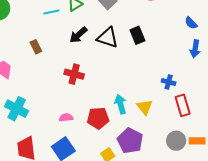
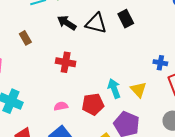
black arrow: (78, 35) -> (67, 23), turned 78

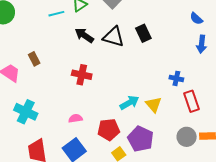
brown rectangle: (25, 38) -> (34, 59), moved
cyan arrow: (114, 89) -> (129, 103), turned 78
red pentagon: (93, 104) -> (109, 130), moved

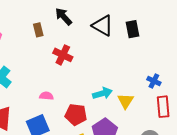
black arrow: (84, 35) -> (64, 17), moved
brown rectangle: (34, 59) -> (38, 30), moved

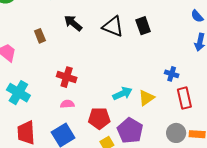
brown rectangle: (38, 30) -> (40, 36), moved
red cross: (63, 55) -> (67, 77), moved
yellow triangle: (126, 101) -> (146, 98), turned 30

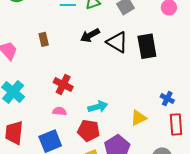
black arrow: (73, 23) -> (90, 35), moved, turned -78
black rectangle: (143, 26) -> (147, 46), size x1.4
cyan arrow: (122, 94) -> (98, 107), moved

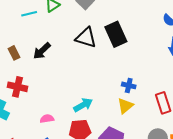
black arrow: (90, 35) -> (42, 51), moved
red cross: (63, 84) -> (18, 87), moved
blue cross: (167, 99) -> (129, 85), moved

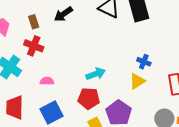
brown rectangle: (14, 53) -> (34, 22), moved
pink semicircle: (47, 119) -> (47, 81), moved

